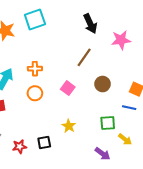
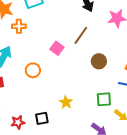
orange cross: (35, 69) -> (19, 26), moved
pink square: (68, 88) -> (57, 48), moved

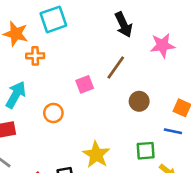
pink square: (57, 48) -> (85, 84), turned 32
yellow star: (66, 102) -> (96, 155), size x1.5

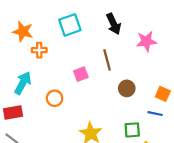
cyan square: (53, 19) -> (70, 25), moved
brown line: (116, 68) -> (107, 60), turned -50

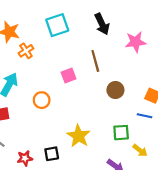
orange cross: (39, 50) -> (26, 51), turned -32

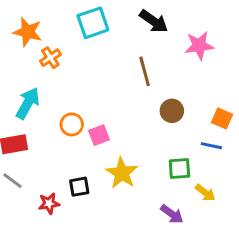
black arrow: (102, 24) -> (154, 21), turned -30
pink square: (68, 75) -> (99, 135), moved
black square: (52, 154) -> (79, 187), moved

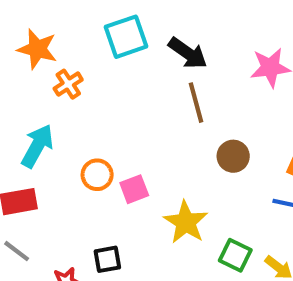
black arrow: (154, 21) -> (188, 53), moved
green square: (179, 168) -> (235, 255), moved, turned 30
yellow star: (122, 173) -> (186, 222), moved

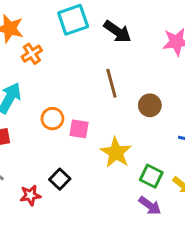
brown line: (196, 103) -> (111, 83), moved
pink square: (134, 189) -> (79, 129), turned 30
black square: (107, 259) -> (60, 179), turned -36

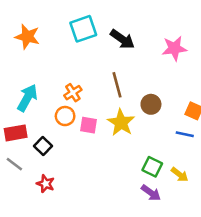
orange cross: (32, 54) -> (73, 93), moved
yellow star: (116, 153) -> (121, 123), moved
black square: (60, 179) -> (43, 146), moved
red star: (30, 195) -> (46, 184), turned 30

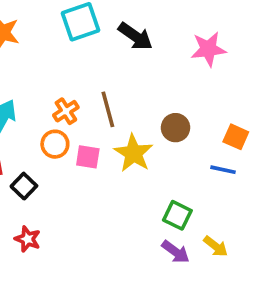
brown line: (117, 85) -> (108, 109), moved
yellow arrow: (180, 175) -> (216, 246), moved

